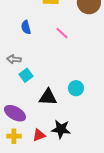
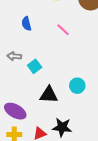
cyan square: (26, 75) -> (35, 66), moved

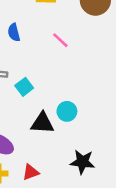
cyan circle: (77, 86) -> (67, 111), moved
black star: (62, 127) -> (82, 162), moved

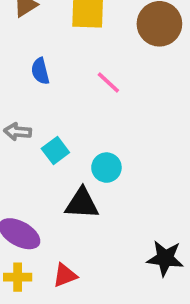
cyan circle: (67, 111) -> (106, 168), moved
black star: (82, 162) -> (165, 258), moved

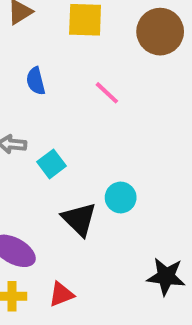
cyan circle: (106, 168) -> (121, 197), moved
black triangle: (82, 203) -> (79, 219), turned 42

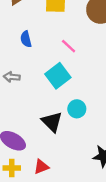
cyan square: (52, 164) -> (58, 76), moved, size x1.5

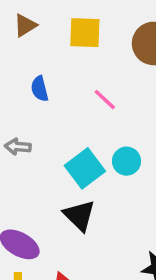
cyan square: (58, 76) -> (85, 168), moved
cyan circle: (77, 109) -> (126, 161), moved

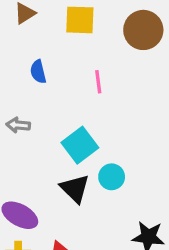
pink line: (105, 100) -> (98, 82), turned 40
cyan circle: (126, 161) -> (112, 177), moved

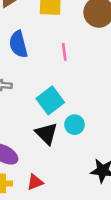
blue semicircle: (38, 72) -> (18, 44), size x1.5

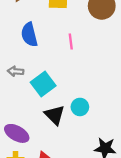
cyan square: (50, 100) -> (43, 84), moved

